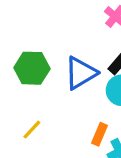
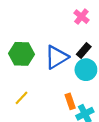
orange rectangle: (100, 134) -> (70, 101), turned -42

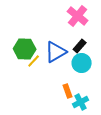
pink cross: (81, 17) -> (78, 16), size x1.5
yellow line: (22, 98) -> (34, 61), moved

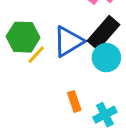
black rectangle: (80, 46) -> (103, 33), size x1.6
orange rectangle: (68, 91) -> (74, 101), moved

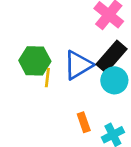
yellow line: (36, 55) -> (47, 78), turned -36

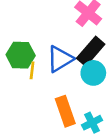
orange rectangle: (84, 122) -> (65, 111), size x1.6

